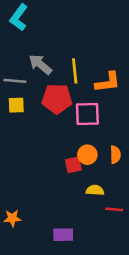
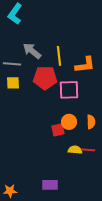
red line: (114, 209) -> (88, 150), moved
orange star: (12, 218) -> (10, 191), moved

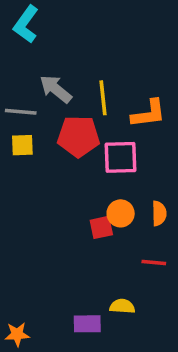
yellow semicircle: (75, 150) -> (122, 306), moved

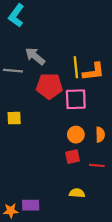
yellow line: (103, 98) -> (76, 67), moved
yellow square: (22, 145) -> (14, 118), moved
red square: (101, 227) -> (73, 157), moved
purple rectangle: (87, 324) -> (31, 205), moved

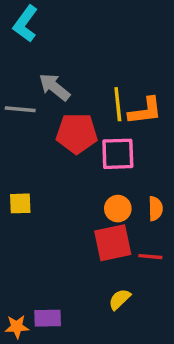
yellow square: (14, 118) -> (20, 203), moved
red square: (73, 157) -> (113, 243), size x1.6
yellow semicircle: (77, 193) -> (120, 299), turned -48

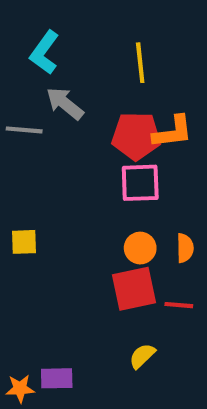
cyan L-shape: (25, 24) -> (44, 53), moved
yellow line: (118, 104) -> (140, 63), moved
red pentagon: (77, 133) -> (136, 136), moved

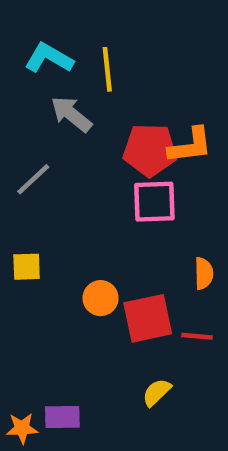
cyan L-shape: (44, 53) -> (49, 58), turned 84
yellow line: (140, 63) -> (107, 69), moved
gray line: (24, 130) -> (33, 179), moved, turned -48
orange circle: (140, 248) -> (101, 298), moved

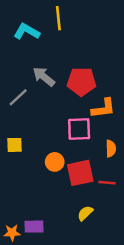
yellow line: (107, 69) -> (58, 18), moved
gray arrow: (71, 114) -> (44, 77), moved
orange L-shape: (190, 146) -> (103, 108), moved
pink square: (154, 202) -> (79, 129), moved

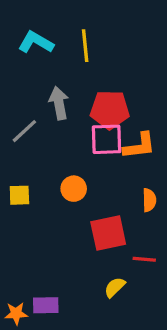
yellow line: (58, 18) -> (85, 46), moved
gray arrow: (44, 77) -> (59, 103), turned 40
pink square: (79, 129) -> (107, 139), moved
orange circle: (55, 162) -> (74, 189), moved
red line: (107, 183) -> (144, 259), moved

